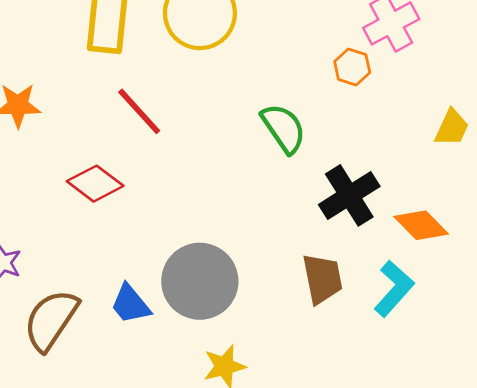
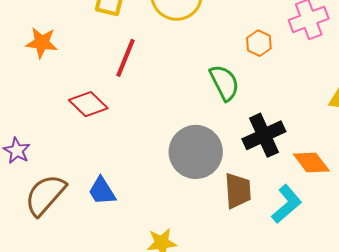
orange hexagon: (352, 67) -> (259, 43), moved
red line: (139, 111) -> (125, 58), turned 57
gray circle: (200, 281) -> (196, 152), moved

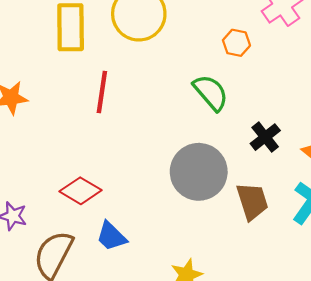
red diamond: (88, 104) -> (81, 191), moved
black cross: (264, 135) -> (265, 137), size x0.7

